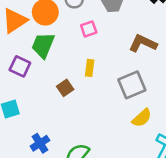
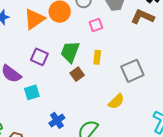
brown L-shape: (143, 43) -> (142, 17), moved
green trapezoid: (43, 45) -> (70, 52), moved
yellow semicircle: (142, 118) -> (116, 101), moved

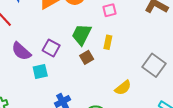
purple square: (39, 57) -> (51, 48), moved
gray square: (132, 71) -> (154, 65), moved, turned -35

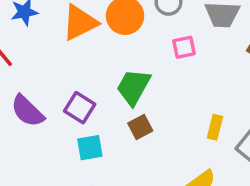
yellow rectangle: (108, 42) -> (215, 127), moved
cyan square: (40, 71) -> (90, 148), moved

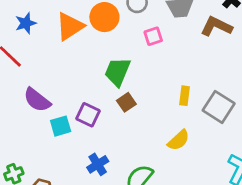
purple square: (80, 108) -> (88, 115), moved
cyan square: (90, 148) -> (61, 126), moved

